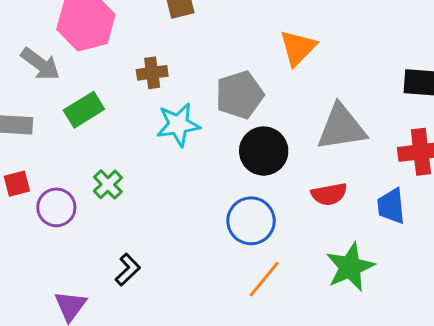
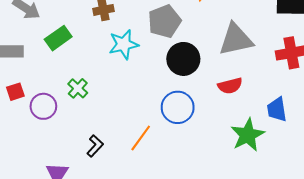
blue trapezoid: (391, 206) -> (277, 109), moved
orange line: (264, 279) -> (141, 138), moved

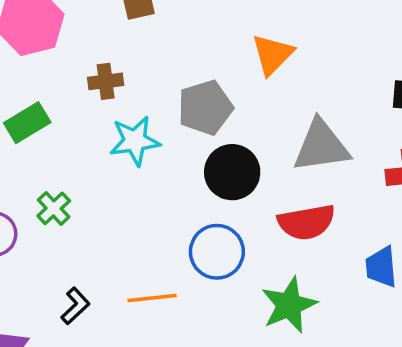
red semicircle: (230, 86) -> (306, 222), size x1.4
green star: (248, 135) -> (289, 305), moved
orange line: (141, 138) -> (152, 298), turned 44

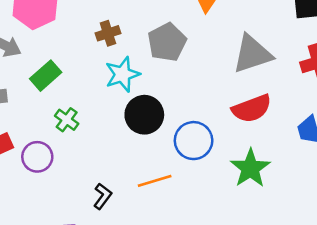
brown cross: (106, 81) -> (108, 33), moved
black circle: (232, 172) -> (144, 115), moved
green cross: (54, 208) -> (67, 120), moved

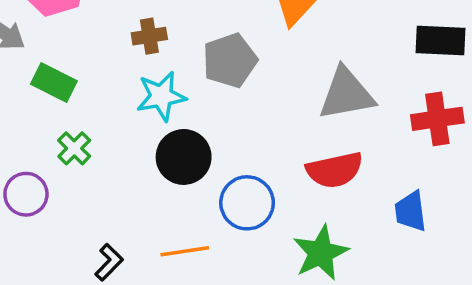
green rectangle: (46, 76) -> (54, 82), turned 60

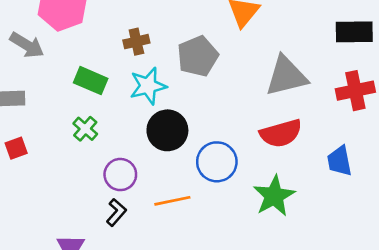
green rectangle: (54, 82) -> (91, 81), moved
purple circle: (26, 194) -> (120, 175), moved

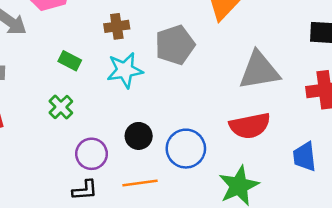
green rectangle: (91, 81) -> (70, 61), size x0.7
black circle: (167, 130) -> (139, 136), moved, size x0.7
black L-shape: (116, 212) -> (85, 190), turned 40

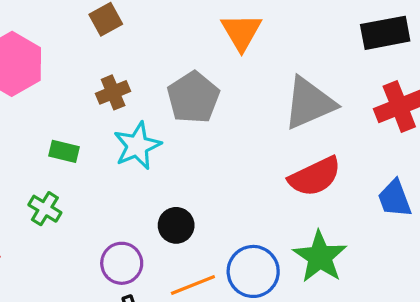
green cross: (61, 107) -> (45, 209), moved
blue circle: (186, 149) -> (253, 271), moved

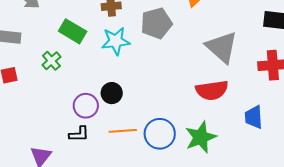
gray triangle: (309, 103) -> (222, 47), turned 48
green rectangle: (64, 151) -> (73, 31), size x1.5
black circle: (176, 225) -> (112, 93), moved

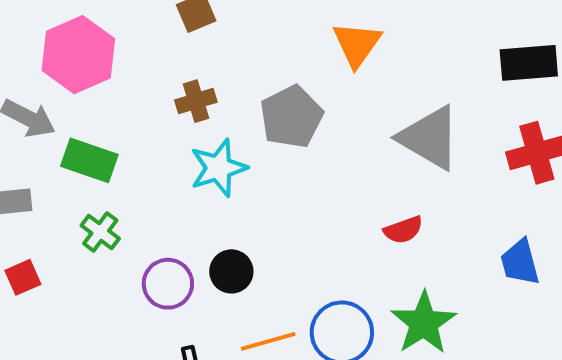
green rectangle: (73, 31) -> (89, 160), moved
red semicircle: (212, 90) -> (403, 230), moved, size x0.6
purple circle: (86, 106) -> (168, 284), moved

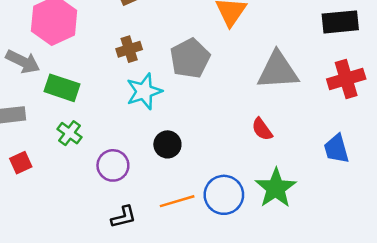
gray triangle: (429, 138) -> (278, 70), turned -33
red semicircle: (403, 230) -> (262, 129), turned 75
black circle: (231, 271) -> (167, 144), moved

